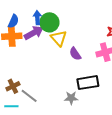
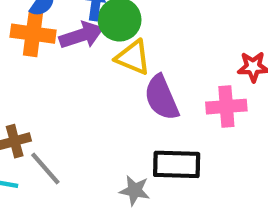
yellow triangle: (59, 38) -> (133, 57), turned -36
purple semicircle: (75, 54) -> (162, 98), size x1.5

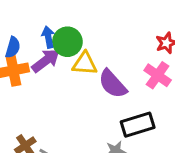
pink cross: (226, 107) -> (158, 75), turned -32

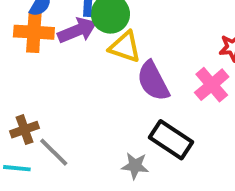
black rectangle: (138, 125) -> (171, 140), turned 36

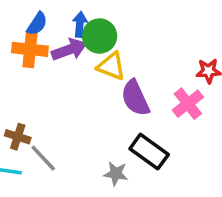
brown cross: (25, 130) -> (18, 137), turned 35

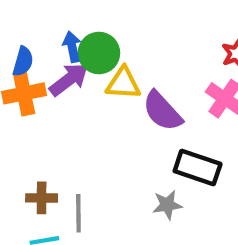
gray line: (43, 158) -> (78, 213), turned 60

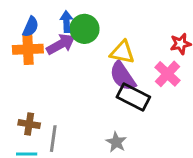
yellow triangle: (123, 83) -> (122, 52), moved
black rectangle: (198, 168) -> (133, 97), moved
gray star: (167, 205) -> (116, 142), turned 30

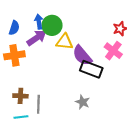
orange cross: (28, 49) -> (14, 55), moved
yellow triangle: (122, 52) -> (65, 42), moved

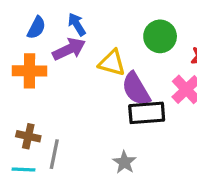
blue arrow: (39, 22) -> (77, 24), turned -32
green circle: (52, 25) -> (160, 36), moved
black rectangle: (91, 69) -> (147, 113), turned -35

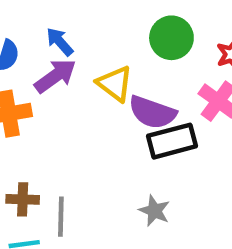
yellow triangle: (112, 63) -> (115, 84), turned 32
purple semicircle: (136, 89) -> (152, 112), turned -30

